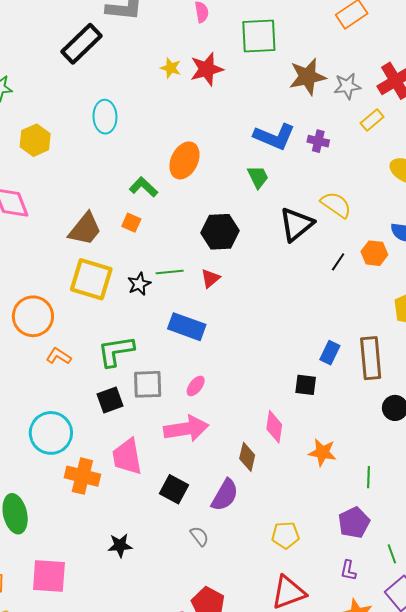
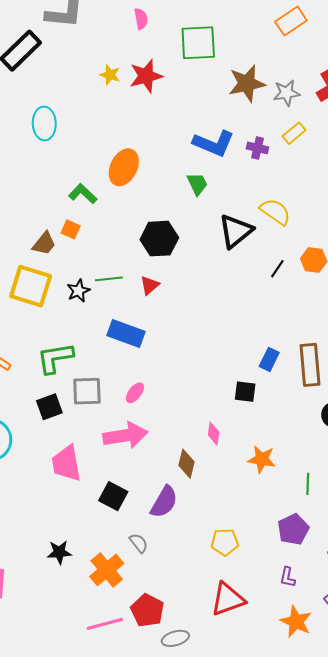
yellow rectangle: (372, 120) -> (294, 133), moved
brown trapezoid: (85, 229) -> (44, 244), moved, size x0.7
pink diamond: (274, 427) -> (214, 434), size x0.7
orange cross: (82, 476) -> (107, 570), moved, turned 36

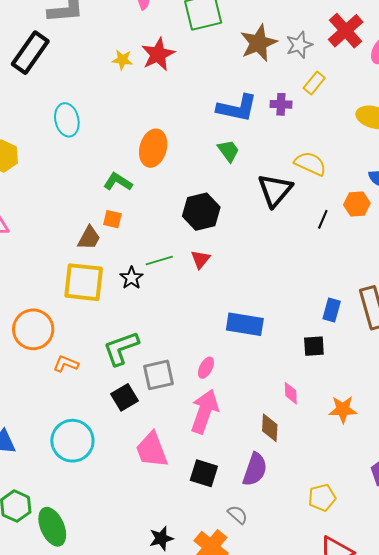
blue rectangle: (126, 333) -> (245, 324), moved
pink arrow: (125, 435) -> (205, 411), turned -51

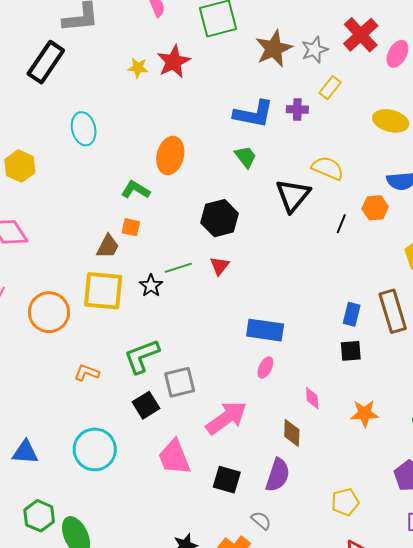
orange circle: (33, 329) -> (49, 312), moved
black square: (314, 346) -> (351, 351), moved
pink ellipse: (206, 368) -> (265, 368), moved
pink arrow: (205, 411) -> (226, 418), turned 36

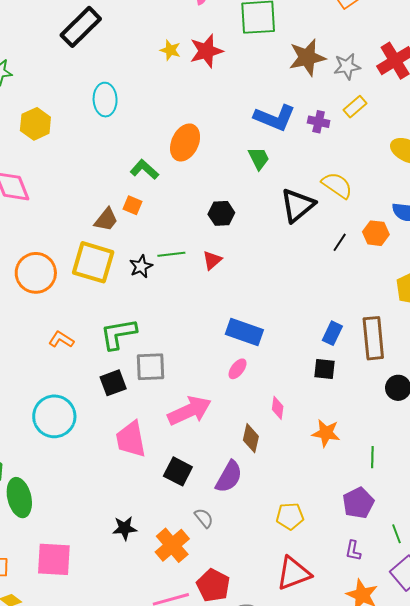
black hexagon: (220, 218) -> (221, 213), size x0.7

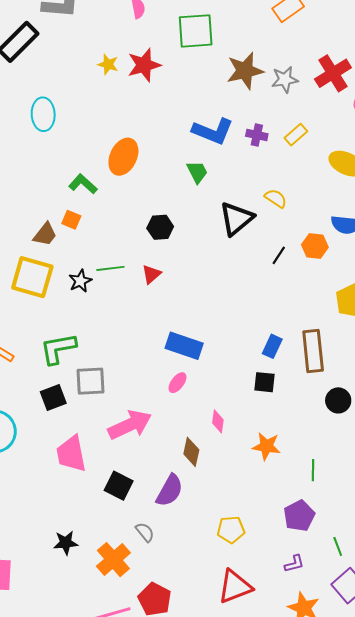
yellow rectangle: (355, 107) -> (296, 135), moved
yellow semicircle: (337, 185) -> (276, 198), size x0.7
purple L-shape: (353, 551) -> (294, 564), turned -115

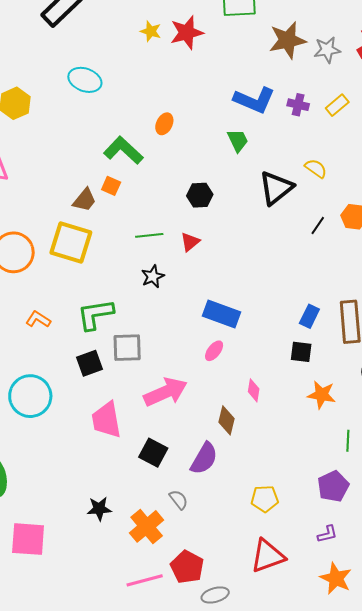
cyan ellipse: (43, 114) -> (85, 80), turned -68
orange ellipse: (123, 157) -> (164, 124), size x0.6
green L-shape: (83, 184) -> (123, 150), size x1.4
black star: (80, 281) -> (153, 276), moved
orange star: (266, 446) -> (322, 395), moved

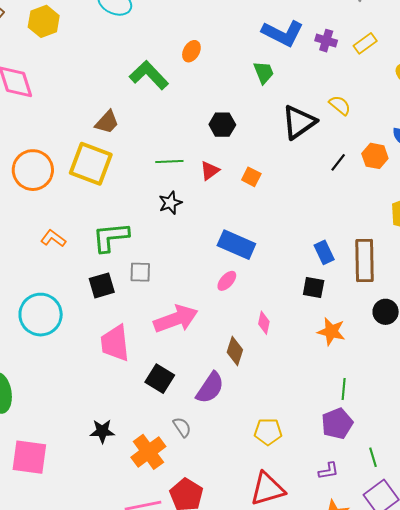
orange square: (111, 186) -> (251, 177), moved
blue rectangle: (309, 316) -> (324, 252), turned -55
gray square: (127, 348) -> (140, 272), size x0.7
green line: (348, 441) -> (344, 389), moved

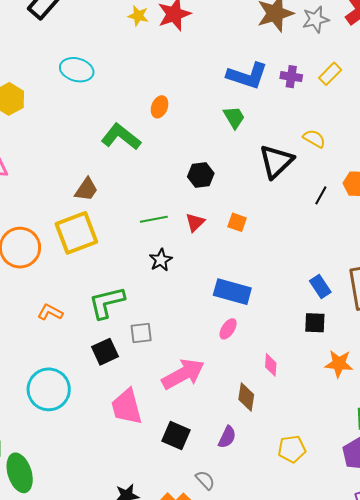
yellow square: (91, 164) -> (76, 233), turned -33
purple semicircle: (210, 388) -> (227, 437), size x0.7
yellow pentagon: (268, 432) -> (292, 449), moved

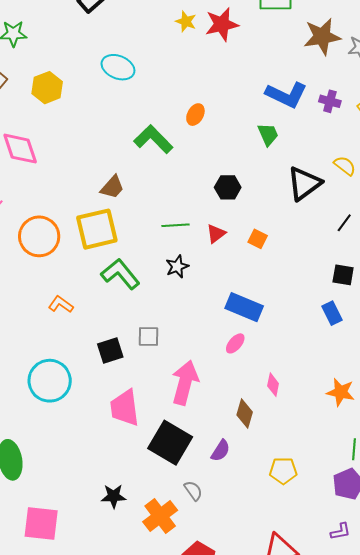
green L-shape: (107, 303) -> (120, 274), moved, turned 57
black square: (315, 323) -> (343, 275), moved
pink arrow: (183, 374) -> (185, 383), turned -54
black square: (176, 435) -> (170, 443), size x1.5

